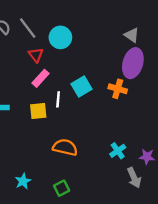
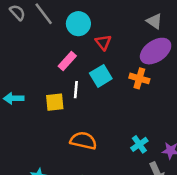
red triangle: (36, 55) -> (103, 42), moved
purple ellipse: (133, 63) -> (156, 51), turned 40
pink rectangle: (41, 78) -> (67, 61), moved

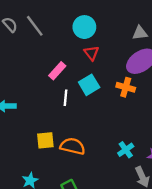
gray triangle: (154, 21) -> (140, 33), turned -42
cyan circle: (78, 24) -> (84, 27), moved
yellow square: (55, 102) -> (45, 140), moved

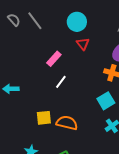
cyan square: (89, 85) -> (106, 101), moved
white line: (65, 98) -> (61, 82), turned 32

